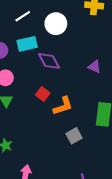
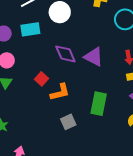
purple diamond: (49, 61) -> (65, 54), moved
purple triangle: (95, 67) -> (94, 57), size x1.5

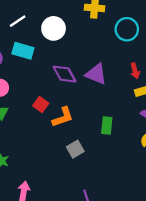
cyan rectangle: (30, 29) -> (23, 51), turned 30
green rectangle: (99, 104) -> (107, 125), size x0.7

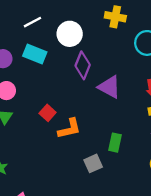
purple diamond: (65, 74) -> (83, 65), moved, turned 45
gray square: (75, 149) -> (93, 163), moved

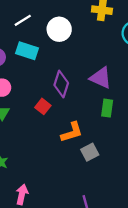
purple diamond: (83, 65) -> (61, 84), moved
orange L-shape: (69, 129) -> (72, 132), moved
green rectangle: (115, 143) -> (107, 108), moved

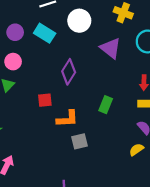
purple triangle: (101, 78) -> (110, 48), moved
red square: (43, 106) -> (45, 100), moved, turned 32

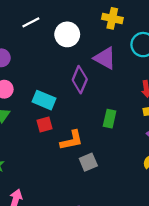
cyan rectangle: (45, 33) -> (44, 100), moved
purple diamond: (69, 72) -> (80, 80), moved

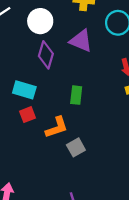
purple diamond: (80, 80) -> (46, 55), moved
green rectangle: (110, 119) -> (76, 95), moved

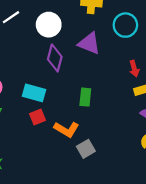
orange L-shape: (57, 127) -> (66, 129), turned 50

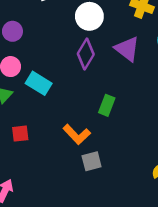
cyan rectangle: (34, 93) -> (39, 83), moved
red square: (38, 117) -> (20, 134), moved

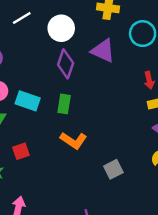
green rectangle: (107, 105) -> (64, 104), moved
gray square: (92, 161) -> (113, 169), moved

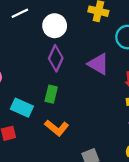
purple triangle: (103, 51) -> (98, 64), moved
cyan rectangle: (28, 101) -> (22, 108), moved

